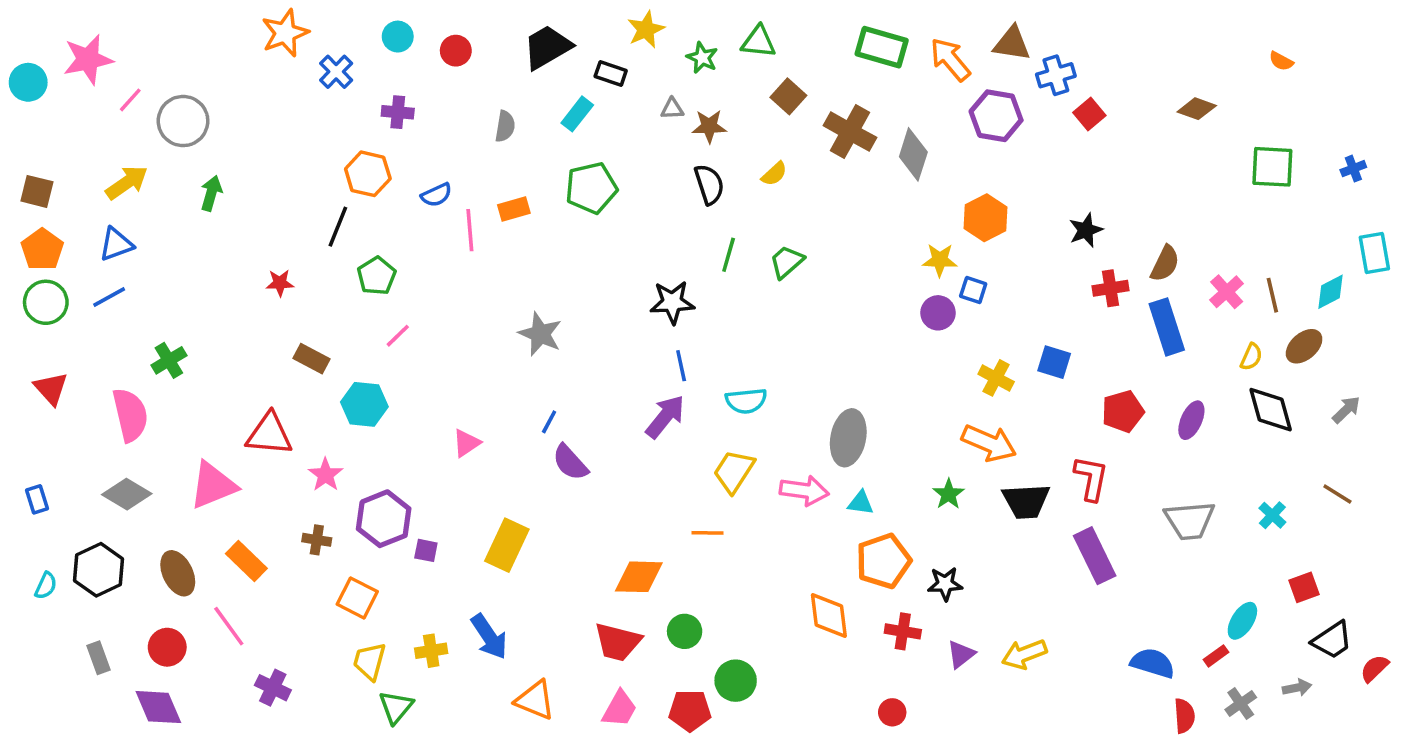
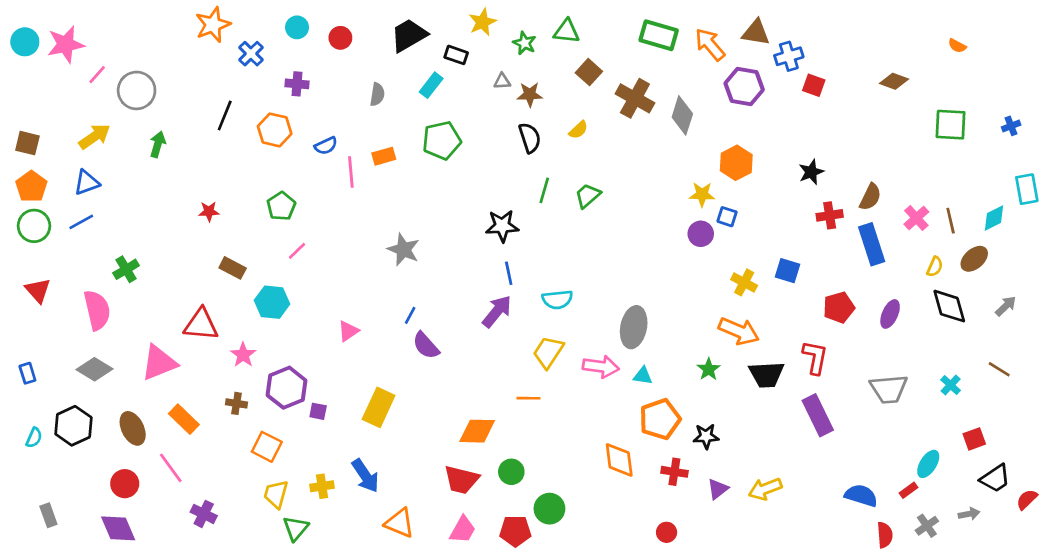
cyan circle: (28, 82) -> (25, 42), moved
red square: (1089, 114) -> (814, 85), turned -30
black line: (338, 227) -> (225, 115), moved
gray rectangle: (99, 658) -> (48, 515), moved

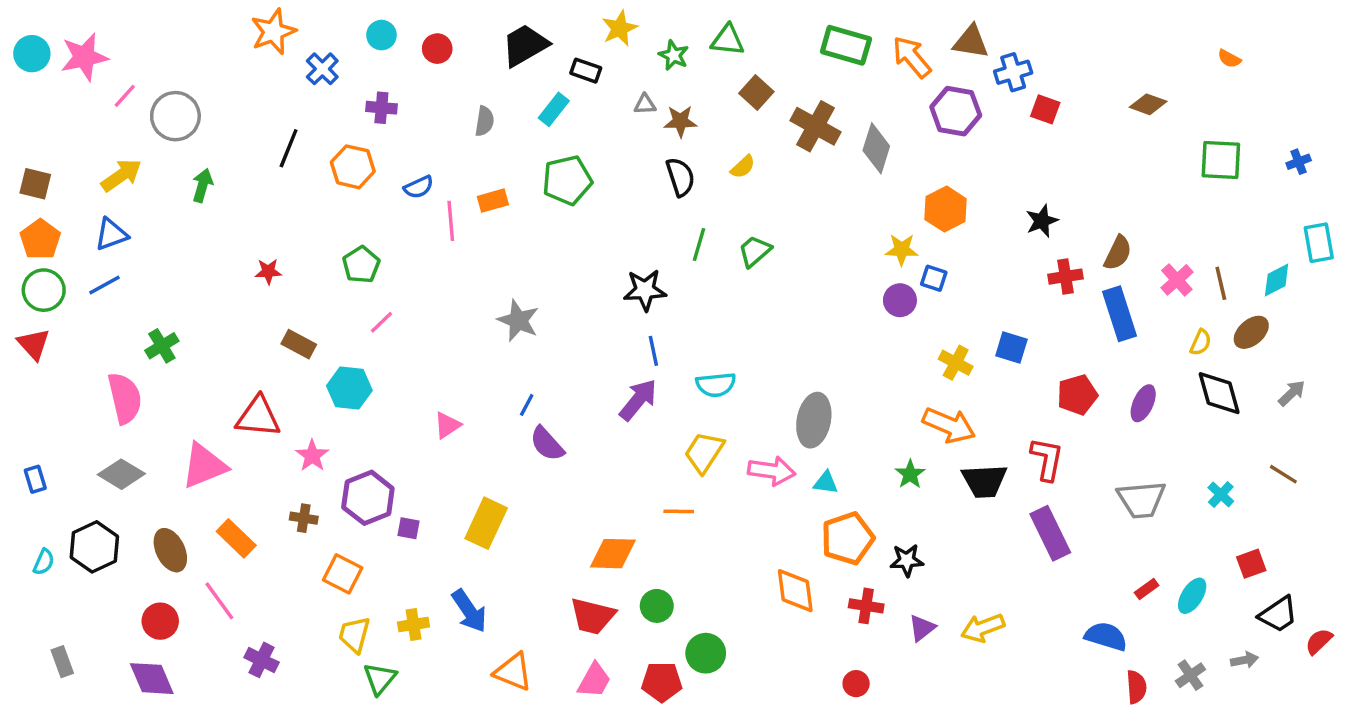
red triangle: (38, 290) -> (34, 344), moved
red rectangle: (908, 490) -> (1147, 589), moved

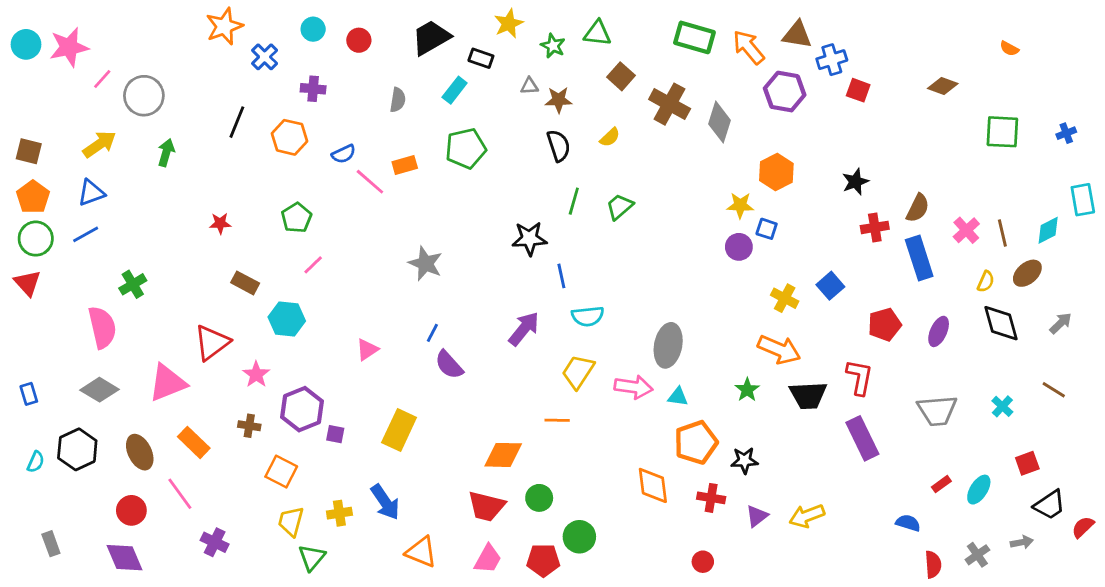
pink line: (451, 221) -> (370, 182), turned -44
blue square: (1011, 348) -> (830, 286), turned 32
blue line: (653, 351) -> (561, 276), moved
red triangle: (258, 417) -> (212, 343), turned -42
blue semicircle: (1106, 636) -> (908, 523), size x0.7

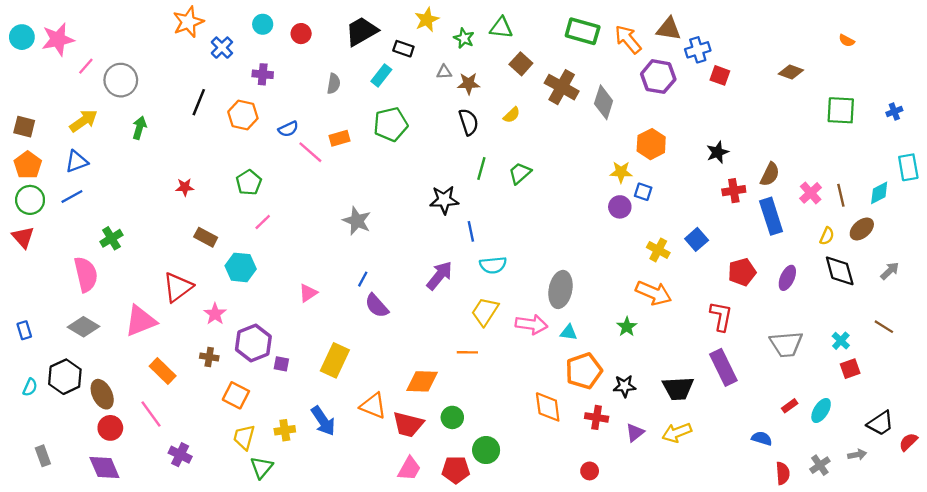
black trapezoid: (808, 395) -> (678, 388), moved
brown ellipse: (140, 452) -> (102, 394), moved
red square: (1027, 463) -> (850, 369), moved
orange triangle: (421, 552) -> (373, 406), moved

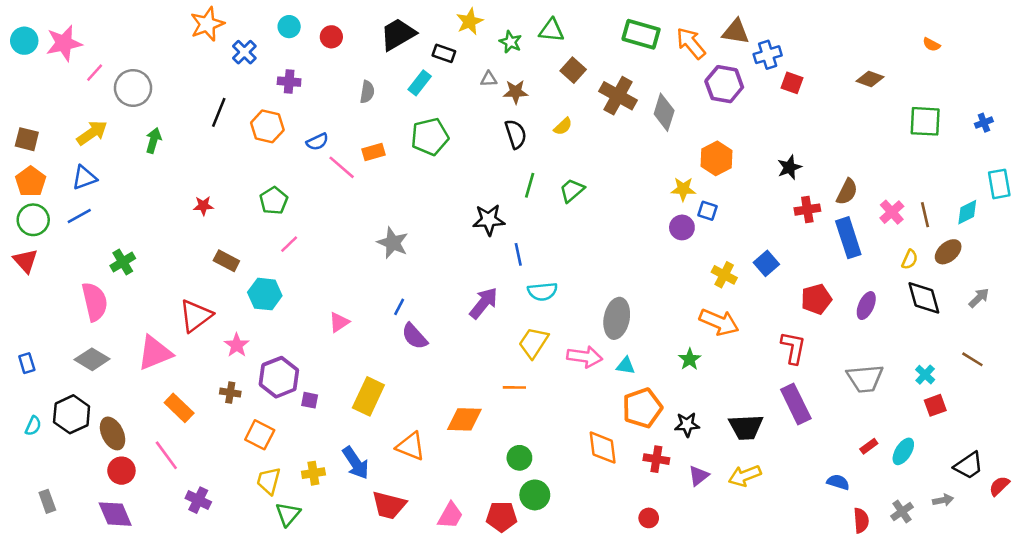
green circle: (452, 417) -> (519, 458), moved
red trapezoid: (408, 424) -> (389, 505), moved

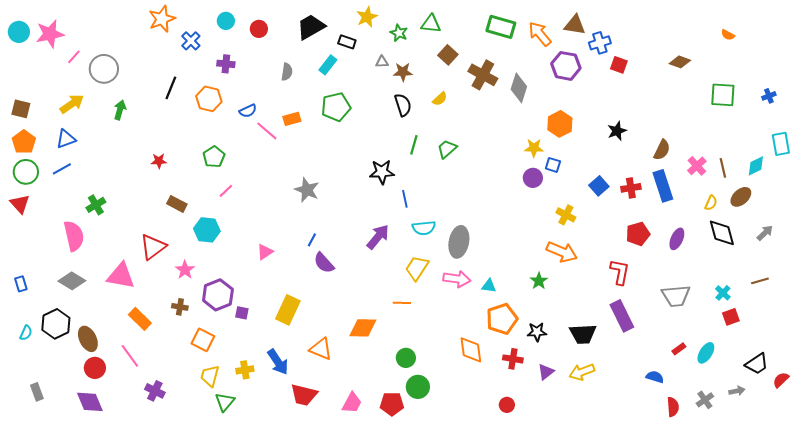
red cross: (807, 210) -> (631, 188), moved
blue square: (766, 263) -> (599, 186), moved
gray ellipse: (617, 318) -> (459, 242), moved
pink triangle: (155, 353) -> (121, 276), turned 32
brown line: (972, 359) -> (760, 281), turned -48

